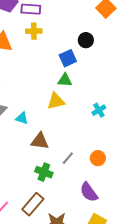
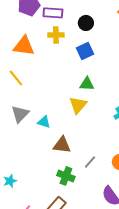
black circle: (86, 40) -> (86, 23), moved
blue square: (68, 58) -> (85, 51), moved
yellow triangle: (56, 101) -> (78, 105), turned -36

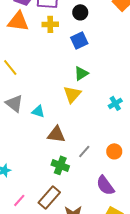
orange triangle: (24, 46) -> (18, 21), moved
green triangle: (87, 84) -> (81, 73), turned -35
gray triangle: (20, 114) -> (14, 103), turned -36

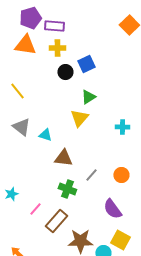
black circle: (80, 12) -> (65, 72), moved
cyan cross: (115, 103) -> (122, 127), turned 32
pink line: (19, 200) -> (35, 209), moved

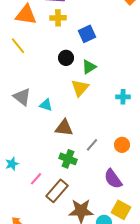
black circle: (65, 72) -> (66, 58), moved
yellow line: (17, 91) -> (18, 46), moved

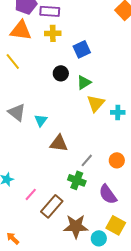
yellow triangle: (80, 88) -> (96, 103), moved
cyan triangle: (46, 105) -> (41, 120), turned 48
green cross: (68, 159) -> (77, 180), moved

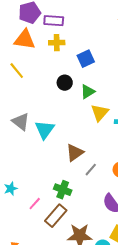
cyan triangle: (41, 120) -> (45, 130), size x1.5
brown triangle: (59, 143) -> (75, 153), moved, turned -42
green cross: (77, 180) -> (63, 190), moved

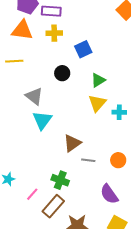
yellow line: (17, 71) -> (14, 61), turned -54
green triangle: (88, 92) -> (98, 80), moved
gray triangle: (21, 122) -> (34, 96), moved
gray line: (91, 170) -> (88, 160), turned 56

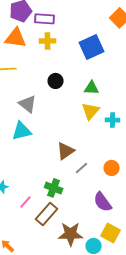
blue square: (83, 49) -> (92, 47), moved, size x1.4
green triangle: (98, 80) -> (92, 88), turned 35
cyan triangle: (42, 120) -> (22, 131), moved, turned 40
gray line: (88, 160) -> (82, 168), turned -48

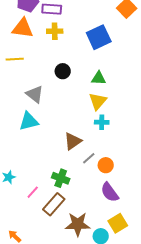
cyan cross: (113, 120) -> (102, 122), moved
orange circle: (112, 168) -> (106, 165), moved
yellow square: (111, 233) -> (118, 223), turned 30

